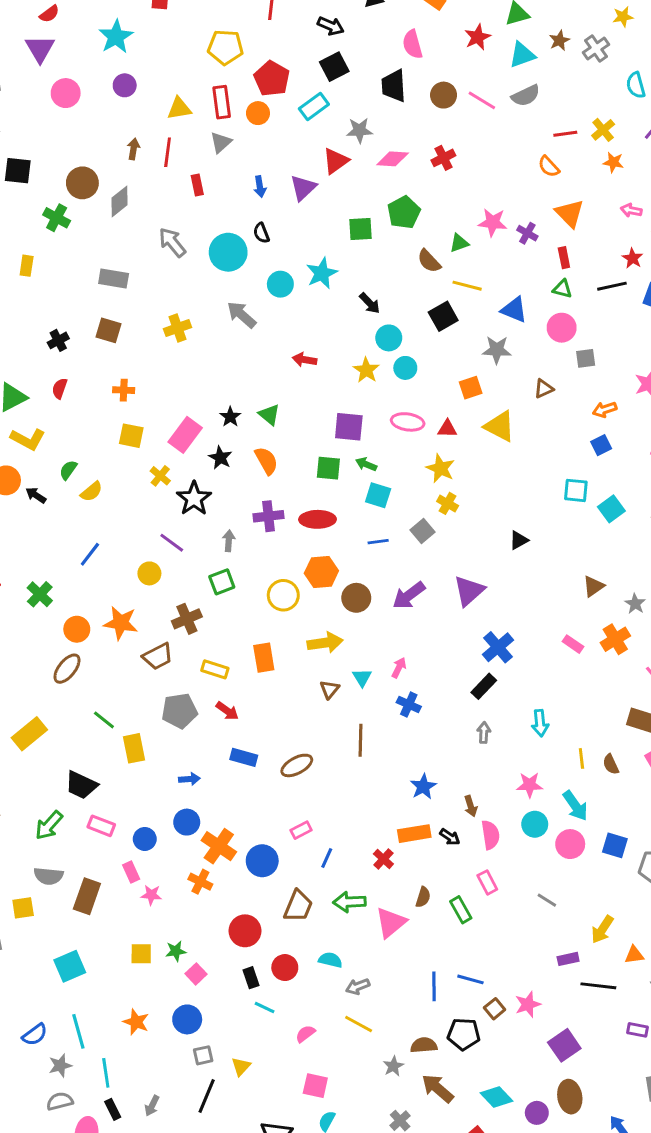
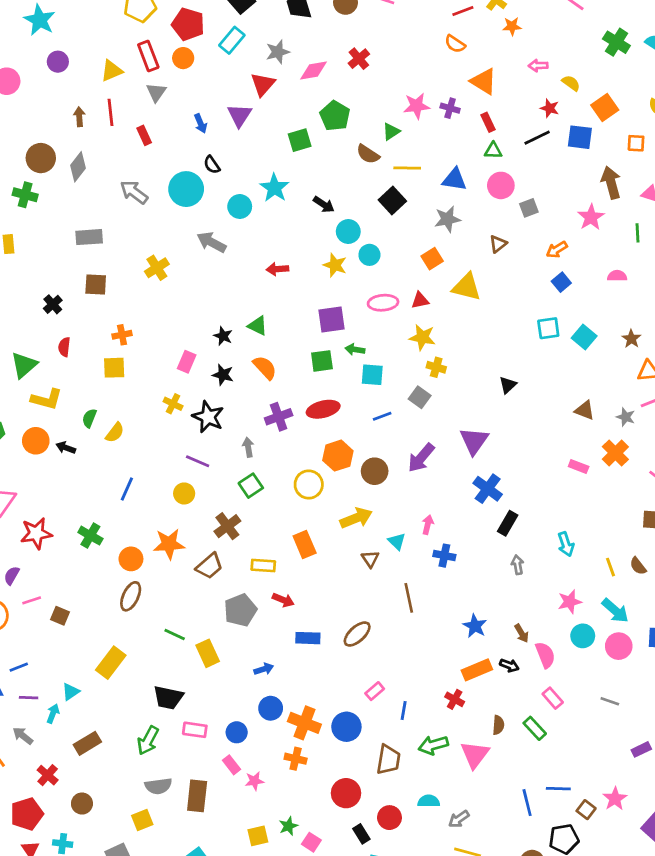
pink rectangle: (185, 435) -> (187, 362), size x0.7
yellow square: (131, 436) -> (114, 368), moved
brown triangle: (594, 586) -> (585, 410), turned -50
blue cross: (498, 647) -> (488, 489), moved

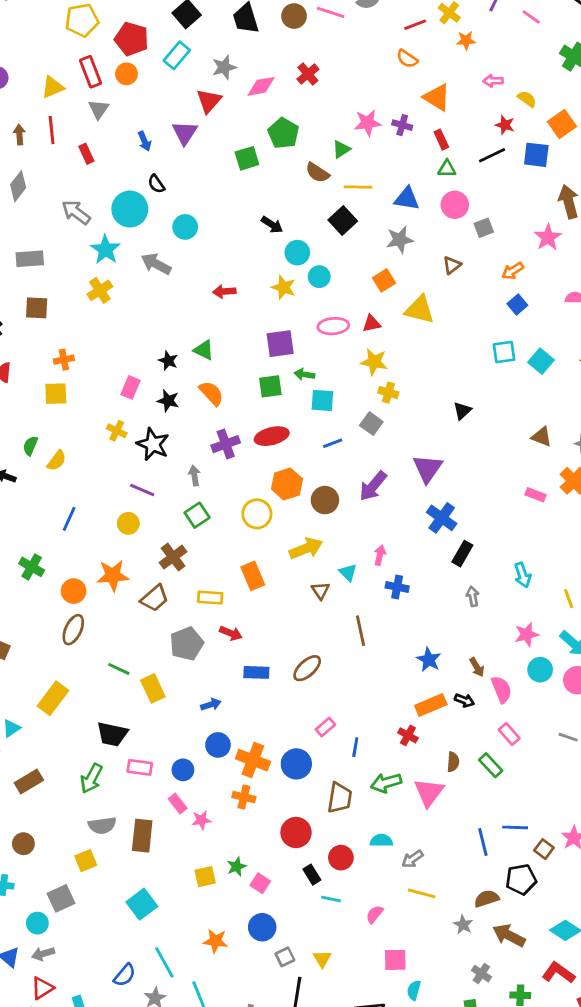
cyan star: (274, 188) -> (106, 250), moved

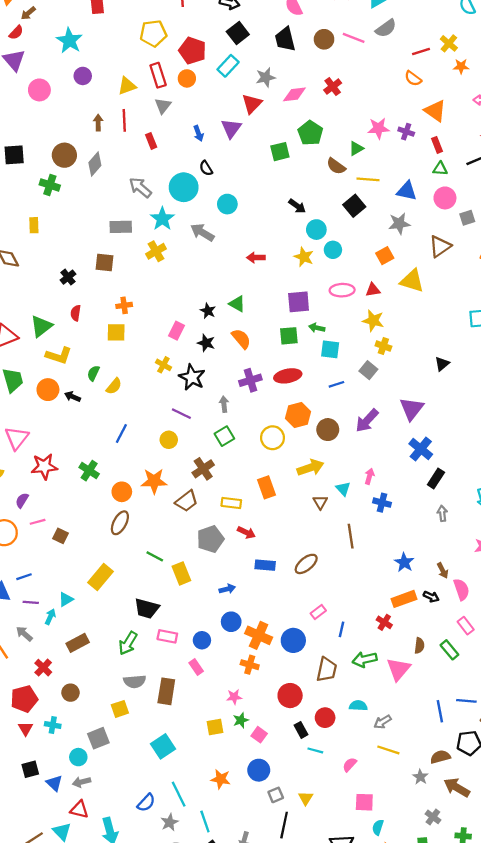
gray rectangle: (30, 259) -> (121, 227), moved
brown triangle: (452, 265) -> (440, 246), size x1.5
pink star: (201, 820) -> (234, 697), moved
red triangle: (42, 988) -> (79, 810), turned 42

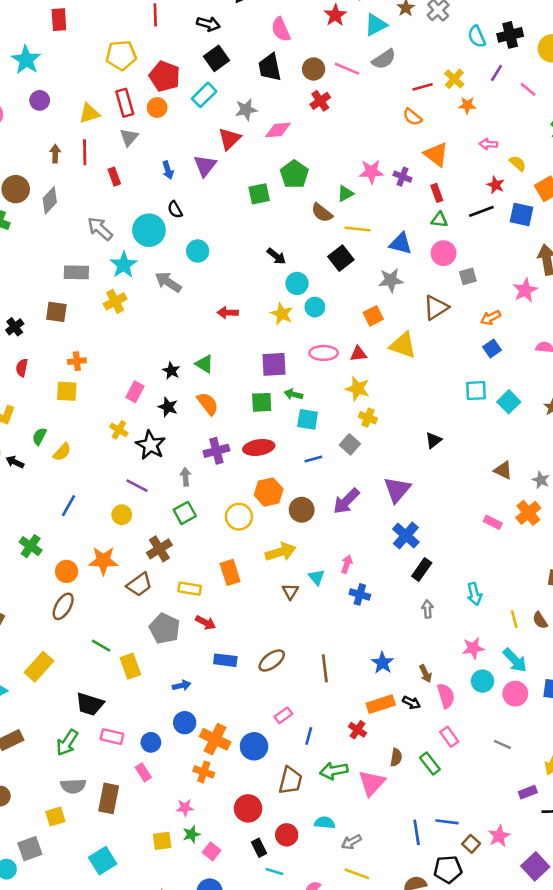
red cross: (333, 87) -> (320, 101), moved
brown line: (351, 536) -> (325, 668), moved
gray pentagon: (210, 539) -> (165, 628), turned -30

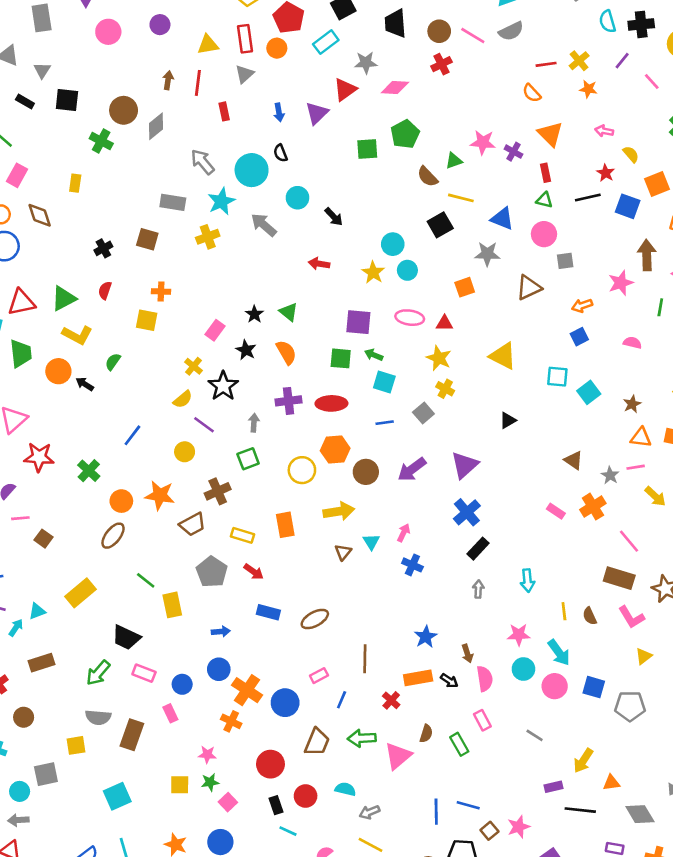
black arrow: (276, 256) -> (334, 217), moved
yellow triangle: (403, 345) -> (503, 356), moved
yellow semicircle: (62, 452) -> (183, 399), moved
brown line: (325, 668) -> (365, 659), moved

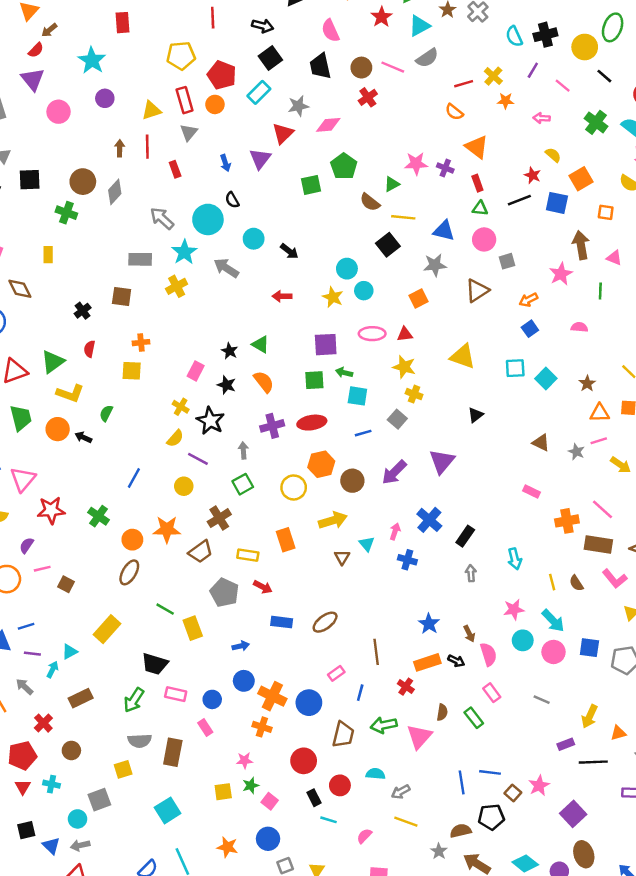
pink arrow: (604, 131) -> (541, 118), moved
orange cross: (593, 507) -> (567, 521), moved, turned 30
blue cross: (467, 512) -> (429, 520), moved

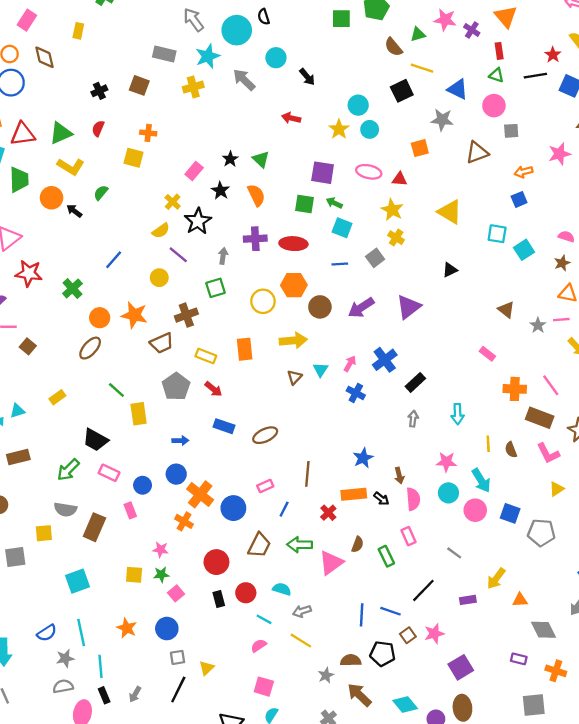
pink semicircle: (579, 327) -> (566, 237), moved
yellow rectangle: (107, 629) -> (57, 397), size x0.6
black line: (593, 762) -> (423, 590), moved, turned -56
cyan line: (329, 820) -> (264, 619), moved

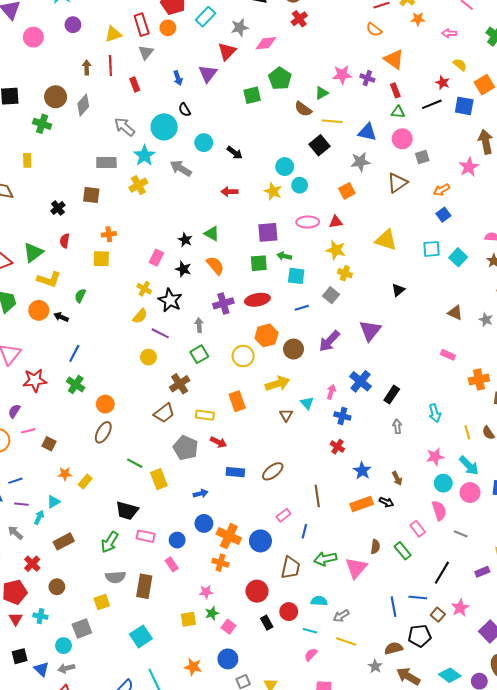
blue line: (114, 260) -> (74, 353), moved
orange star: (134, 315) -> (65, 474), moved, size x0.6
pink semicircle: (413, 499) -> (439, 511), moved
red cross: (328, 513) -> (337, 447), moved

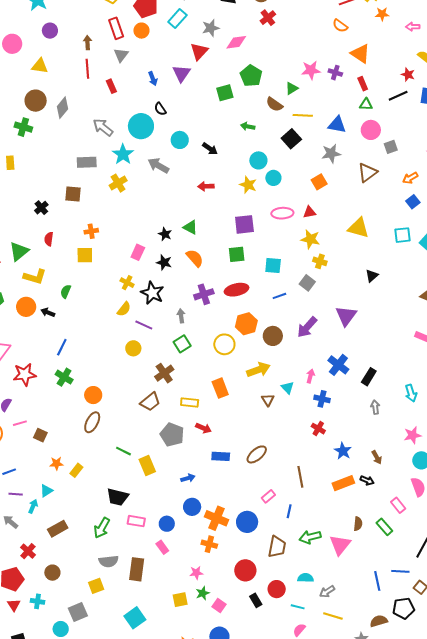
yellow triangle: (113, 34) -> (40, 66), moved, turned 30
brown arrow: (87, 67) -> (87, 43), moved
green arrow: (284, 256) -> (248, 126), moved

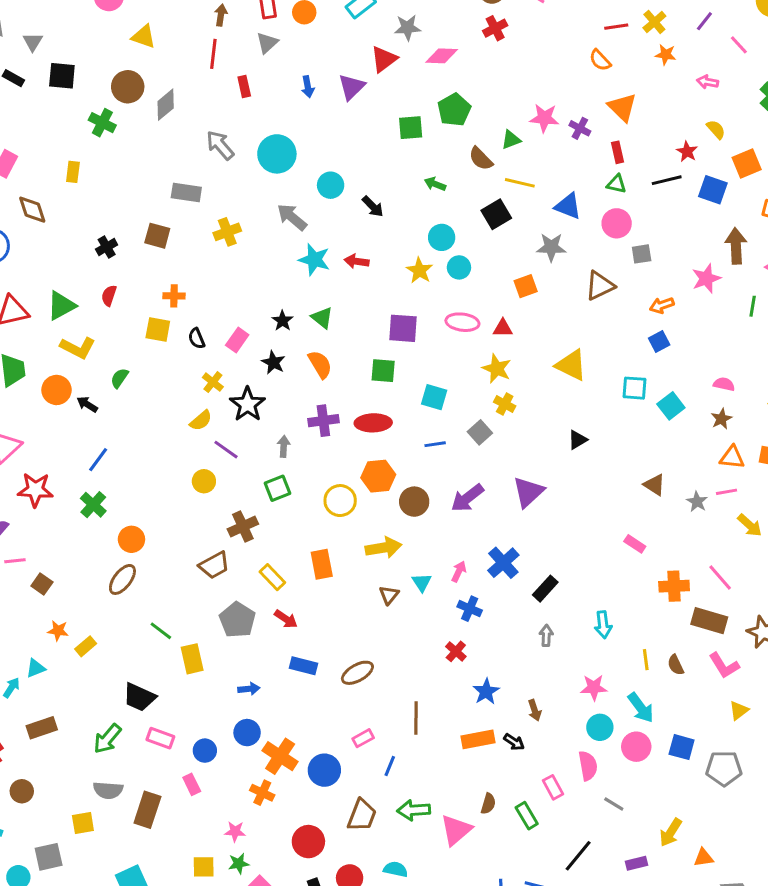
black semicircle: (160, 109) -> (196, 338), moved
cyan star: (123, 154) -> (314, 260), moved, turned -30
yellow rectangle: (190, 402) -> (272, 577), turned 30

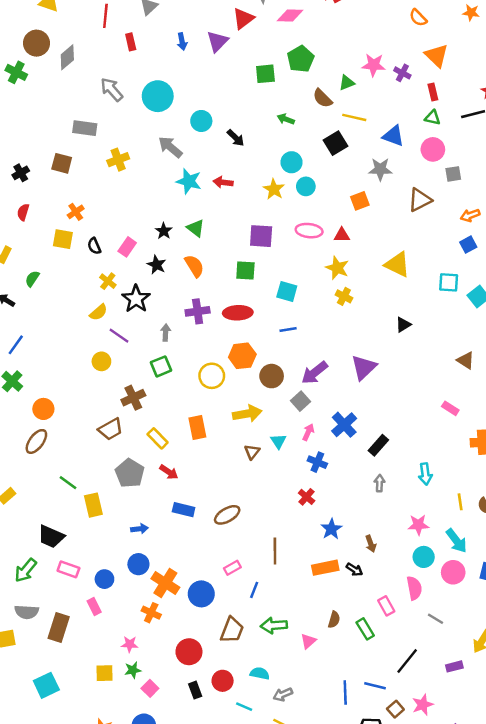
orange cross: (174, 296) -> (76, 212), turned -35
gray square: (480, 432) -> (301, 401), moved
pink triangle: (456, 830) -> (308, 641), size x0.6

